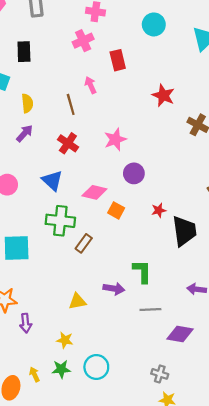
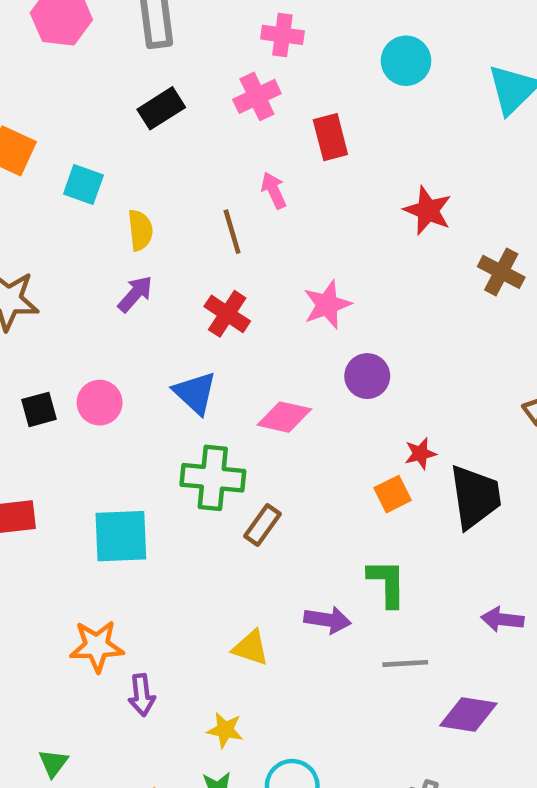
black rectangle: (24, 52) -> (161, 108), moved, turned 60
orange square: (116, 210) -> (393, 494), moved, turned 35
yellow triangle: (77, 301) -> (251, 648), turned 30

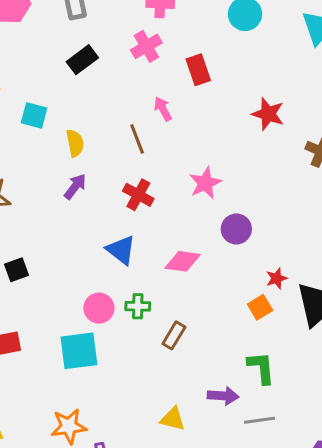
pink circle: (100, 403) -> (99, 308), moved
green cross: (213, 478) -> (138, 306), size x0.6
gray line: (405, 663) -> (259, 420), moved

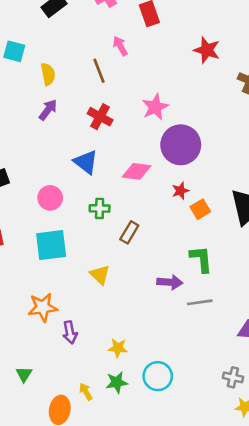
purple circle: (236, 229) -> (181, 145), size x1.6
red star: (277, 278) -> (180, 191), moved
pink circle: (99, 308) -> (50, 198), moved
yellow triangle: (173, 419) -> (100, 275), moved, turned 30

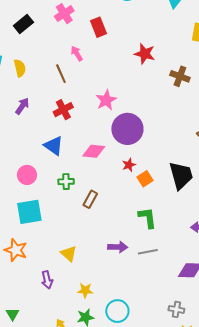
yellow semicircle: (48, 74) -> (20, 68), moved
red cross: (100, 117) -> (63, 110), turned 36
yellow triangle: (100, 275) -> (69, 254), moved
purple arrow: (170, 282) -> (118, 247), moved
orange star: (43, 307) -> (16, 250), moved, turned 30

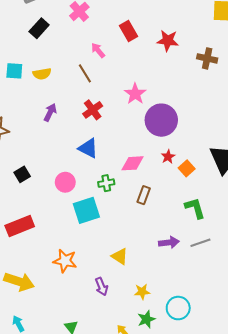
red rectangle: (98, 27) -> (128, 31), moved
yellow semicircle: (20, 68) -> (42, 74), turned 102
pink diamond: (94, 151) -> (132, 163), moved
brown rectangle: (90, 199) -> (144, 195), moved
cyan square: (29, 212) -> (86, 210), moved

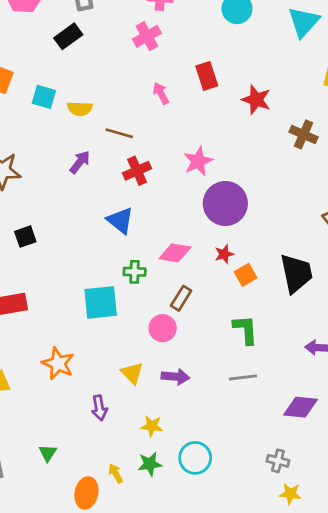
black rectangle: (39, 28) -> (68, 36), moved
brown line: (85, 73) -> (119, 133), moved, turned -54
pink circle: (65, 182) -> (163, 328), moved
purple arrow: (169, 242) -> (175, 377), moved

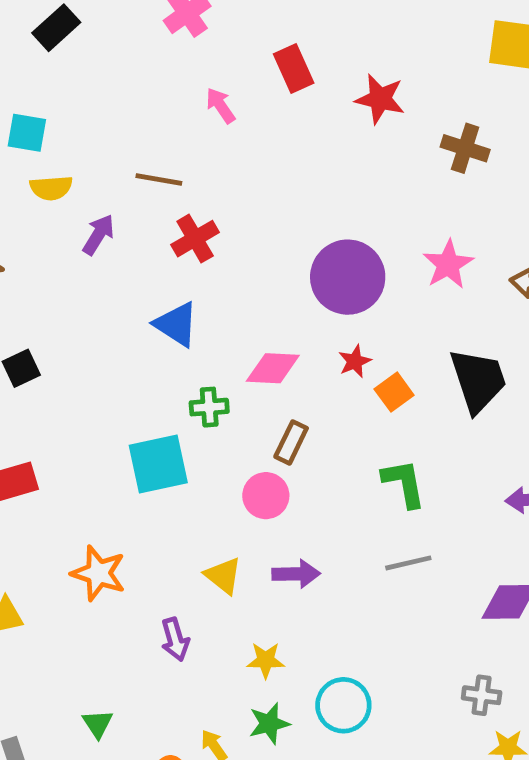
yellow semicircle: (80, 109) -> (51, 188), moved
pink star: (198, 161) -> (448, 264), moved

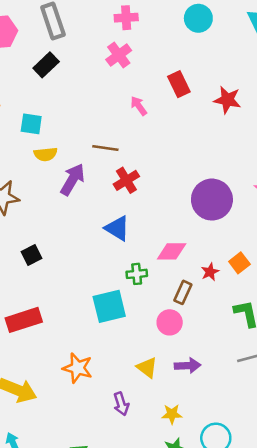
purple arrow: (98, 235) -> (73, 180), size x1.4
red star: (355, 361) -> (210, 272), moved

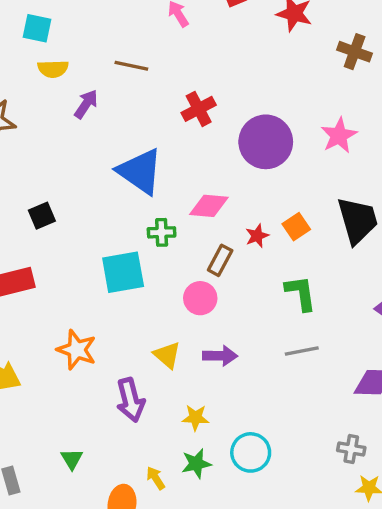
purple arrow: (73, 180) -> (86, 104), size x0.7
red cross: (126, 180) -> (199, 109), moved
blue triangle: (117, 228) -> (140, 171), size x1.4
black square: (32, 255) -> (42, 216), moved
purple arrow: (121, 404) -> (130, 400), size x1.4

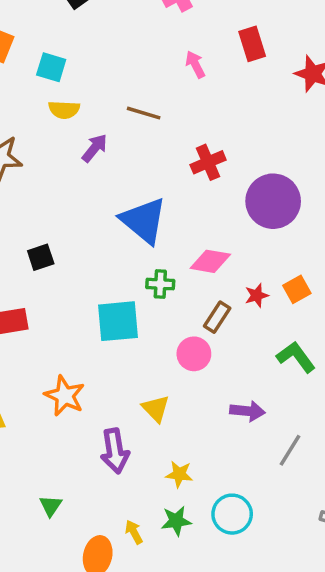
green L-shape: (301, 293) -> (296, 357), turned -33
gray line: (302, 351) -> (290, 450), moved, turned -52
purple arrow: (220, 356) -> (247, 411), moved

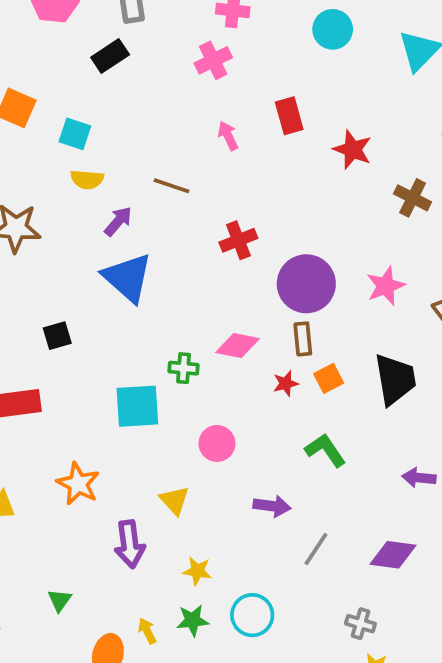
blue triangle: (144, 221) -> (128, 278), moved
brown rectangle: (217, 317) -> (303, 339), moved, turned -40

